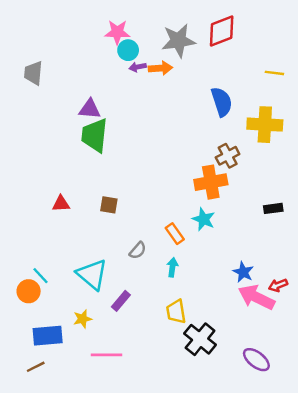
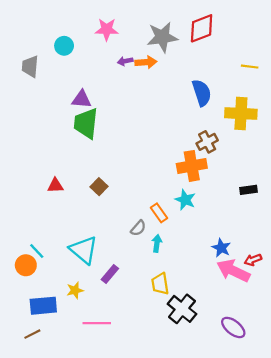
cyan circle: (128, 50) -> (64, 46), moved
brown square: (109, 205) -> (99, 187), turned 35
gray semicircle: (138, 250) -> (138, 228), moved

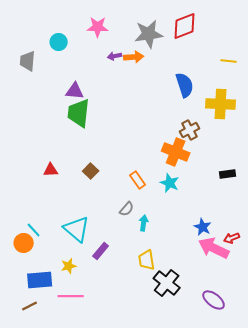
orange cross: (192, 166) -> (176, 152), turned 32
orange rectangle: (159, 213) -> (138, 180), moved
pink line: (97, 323) -> (71, 296), moved

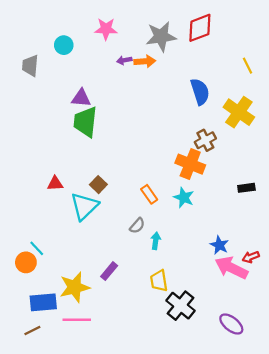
yellow line: (229, 61) -> (248, 66), turned 56
yellow cross: (221, 104) -> (239, 112), turned 32
cyan triangle: (77, 229) -> (84, 206), moved, turned 36
yellow star: (69, 266) -> (75, 287), size x1.8

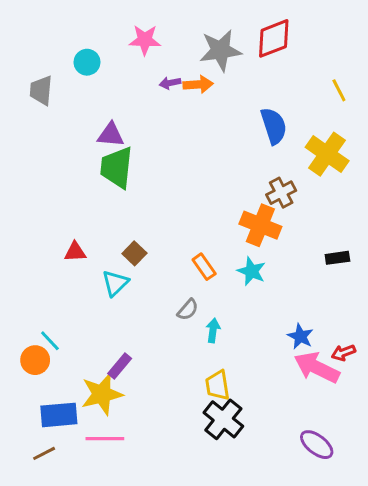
cyan triangle: (84, 206) -> (115, 283), size x0.7
purple rectangle: (109, 271) -> (120, 366), moved
black cross: (180, 306) -> (223, 419), moved

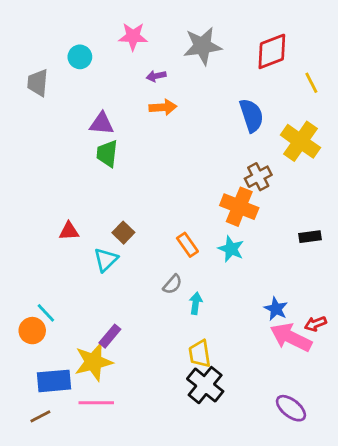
red diamond: (274, 38) -> (272, 51), moved
orange arrow: (198, 84) -> (163, 107), moved
green trapezoid: (117, 167) -> (107, 154), size x0.7

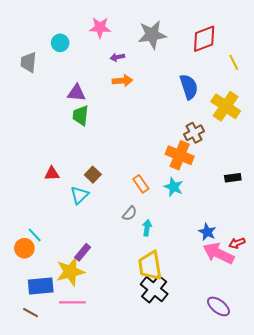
yellow trapezoid: (200, 354) -> (150, 266), size x1.4
brown line: (40, 416) -> (31, 313), turned 56

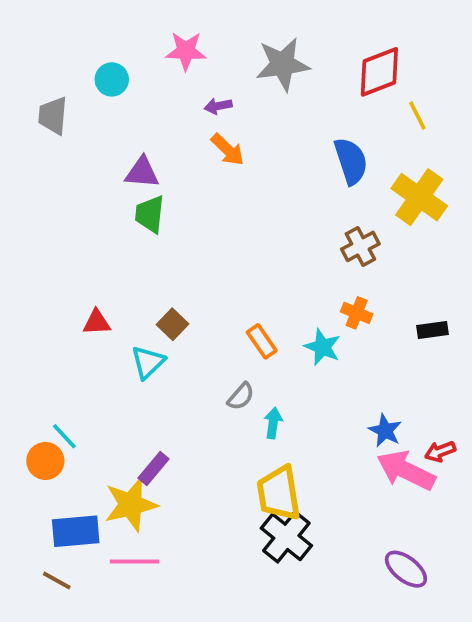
yellow line: (234, 62) -> (417, 116), moved
orange arrow: (122, 81) -> (228, 150), turned 48
orange cross: (180, 155) -> (357, 313), moved, size x0.6

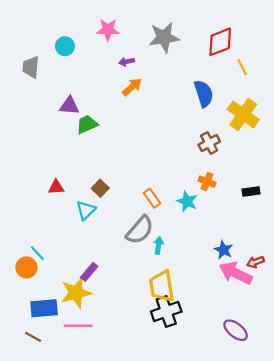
orange arrow: (228, 150) -> (132, 87), turned -85
purple triangle: (142, 172) -> (69, 106), moved
green trapezoid: (150, 214) -> (87, 124), turned 60
gray semicircle: (241, 396) -> (140, 230), size x1.8
black cross: (286, 537) -> (166, 311), turned 32

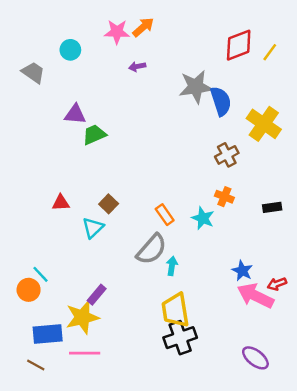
gray star: (164, 37) -> (196, 87), moved
gray trapezoid: (31, 67) -> (33, 73), turned 120
yellow line: (242, 67) -> (270, 52), moved, turned 63
orange arrow: (132, 87) -> (143, 27), moved

